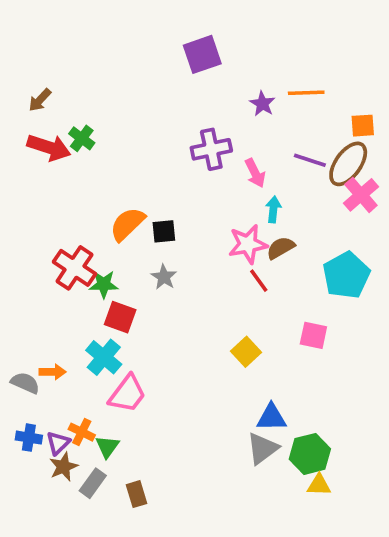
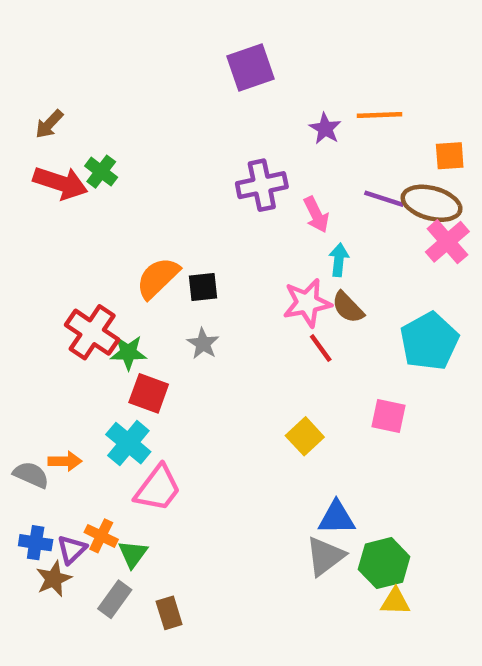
brown ellipse: (348, 164) -> (432, 203), turned 69
brown semicircle: (281, 248) -> (348, 307), turned -104
brown star: (64, 467) -> (54, 579), moved

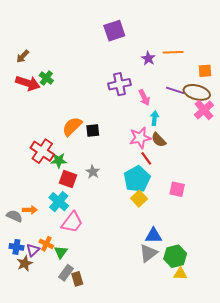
cyan pentagon: (429, 341) -> (137, 179), moved
gray star: (203, 344) -> (93, 172), moved
gray rectangle: (115, 599) -> (66, 273), moved

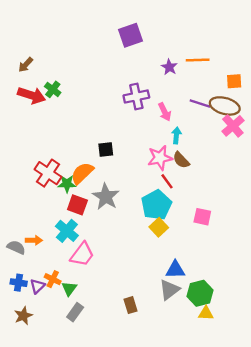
orange semicircle: (72, 126) -> (82, 173), moved
gray star: (93, 172) -> (106, 197), size x1.6
brown star: (25, 263) -> (23, 316), moved
brown rectangle: (77, 279) -> (130, 305), moved

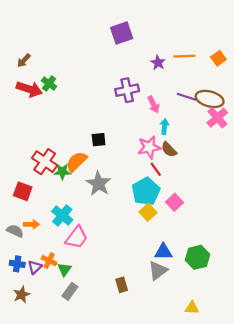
orange square: (234, 81) -> (218, 58), moved, turned -32
red square: (77, 205) -> (23, 191), moved
pink square: (202, 217) -> (174, 202), moved, turned 35
green hexagon: (200, 293) -> (197, 257), moved
yellow triangle: (206, 313) -> (192, 308), moved

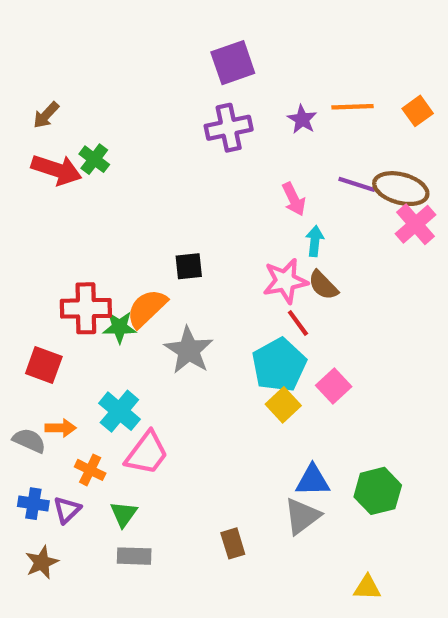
purple cross: (127, 90) -> (229, 128), moved
red cross: (45, 162) -> (86, 308), turned -35
orange cross: (49, 261) -> (90, 470), moved
gray rectangle: (70, 291) -> (134, 556), turned 56

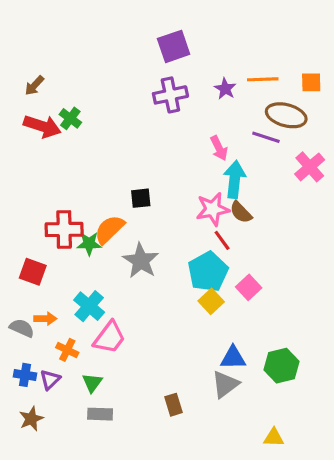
orange square: (418, 111) -> (311, 82), turned 35
brown ellipse: (401, 189) -> (286, 115), moved
cyan arrow: (315, 241) -> (235, 179), size x1.6

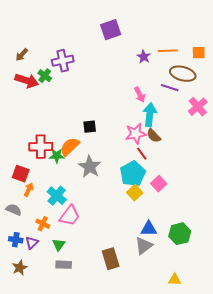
purple cross: (170, 95) -> (63, 61), moved
orange arrow: (45, 319) -> (29, 190), moved, turned -64
brown rectangle: (174, 405) -> (111, 259), size x1.5

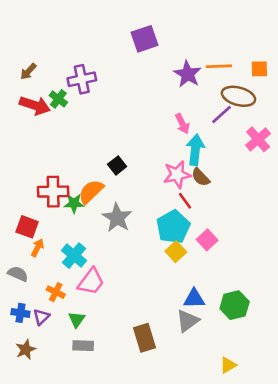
purple star: (144, 57) -> (188, 74), size x1.5
purple line: (170, 88) -> (222, 115), turned -60
black square: (90, 127) -> (117, 165), turned -32
yellow triangle: (175, 280) -> (228, 365), turned -32

